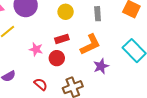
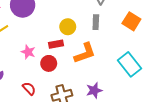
yellow circle: (66, 12) -> (68, 27), moved
purple star: (101, 66) -> (94, 90), moved

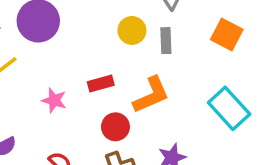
yellow circle: (68, 27) -> (132, 30), moved
red circle: (49, 63) -> (115, 127), moved

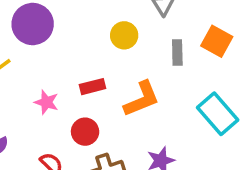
gray rectangle: (166, 41) -> (177, 53), moved
red circle: (115, 127) -> (85, 132), moved

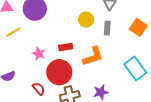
gray rectangle: (177, 53) -> (107, 28), moved
red circle: (85, 132) -> (59, 72), size x1.6

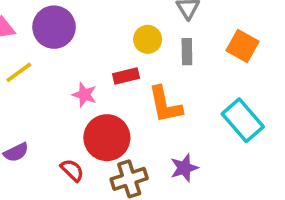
red rectangle: (66, 47) -> (126, 76), moved
pink star: (39, 54) -> (84, 95), moved
orange L-shape: (93, 56) -> (165, 105), turned 100

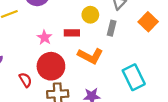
orange square: (242, 46) -> (148, 22), moved
orange L-shape: (165, 105) -> (90, 56), turned -65

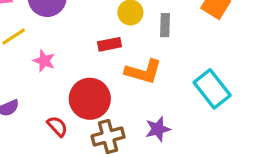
pink star: (44, 37) -> (44, 61), moved

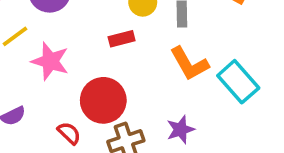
pink star: (44, 61) -> (50, 61), size x1.5
orange L-shape: (143, 72) -> (189, 64), moved, turned 48

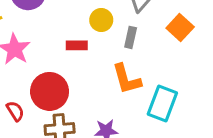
cyan rectangle: (238, 82) -> (162, 104), turned 48

